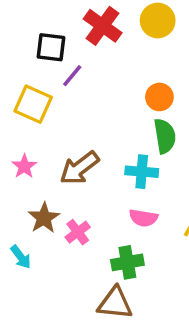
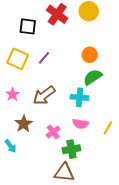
purple line: (72, 76) -> (44, 58), moved
green semicircle: (165, 136) -> (93, 77), turned -114
pink cross: (78, 232) -> (53, 132), moved

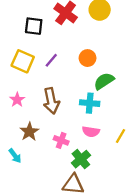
orange circle: (90, 55) -> (88, 58), moved
brown arrow: (44, 95) -> (51, 101), turned -65
pink cross: (53, 132) -> (61, 140), turned -32
green cross: (71, 149) -> (81, 159), turned -30

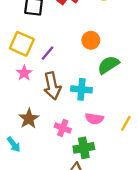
purple line: (51, 60) -> (48, 53), moved
pink star: (17, 100) -> (24, 73), moved
cyan cross: (90, 103) -> (81, 89), moved
green cross: (81, 159) -> (84, 148), turned 30

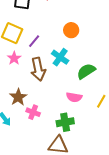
green semicircle: (108, 65) -> (86, 71), moved
cyan cross: (81, 89) -> (60, 57), moved, turned 30
pink cross: (63, 128) -> (33, 112), moved

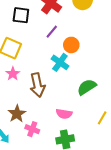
purple line: (34, 41) -> (52, 32), moved
cyan cross: (60, 57) -> (60, 62), moved
pink semicircle: (74, 97) -> (64, 114), moved

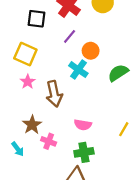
green semicircle: (87, 87) -> (118, 73), moved

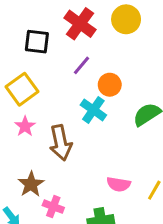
yellow square: (25, 54) -> (22, 89), turned 30
pink semicircle: (83, 125) -> (119, 184), moved

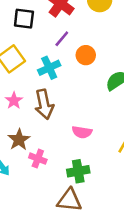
cyan cross: (93, 110) -> (49, 68), moved, turned 30
pink star: (25, 126) -> (14, 101), moved
pink semicircle: (119, 184) -> (82, 132), moved

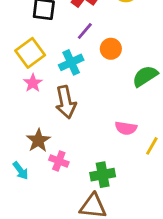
pink star: (14, 101) -> (33, 83), moved
pink semicircle: (82, 132) -> (126, 128), moved

